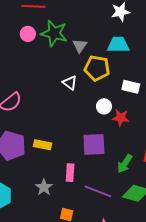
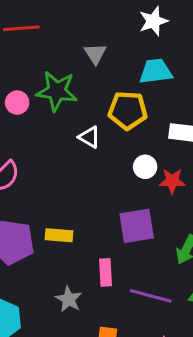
green star: (54, 33) -> (57, 91), moved
pink circle: (28, 34) -> (17, 103), moved
gray triangle: (80, 46) -> (95, 54), moved

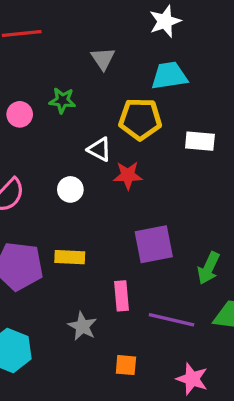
green star: (57, 91) -> (62, 100), size x0.6
white circle: (145, 167) -> (70, 189), moved
red star: (172, 181) -> (128, 175), moved

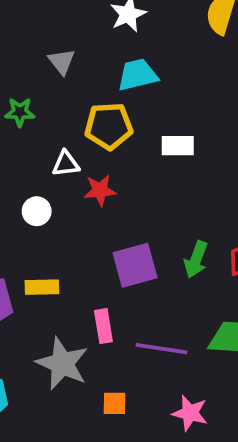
white triangle: (99, 149) -> (66, 164), turned -30
green arrow: (209, 268) -> (196, 260), moved
gray star: (82, 326) -> (62, 364), size x1.6

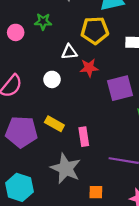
purple square: (135, 265) -> (120, 88), moved
yellow rectangle: (42, 287) -> (54, 124), turned 30
pink rectangle: (103, 326) -> (84, 137), moved

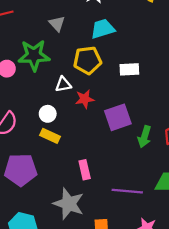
green star: (43, 22) -> (34, 55), size x1.8
yellow rectangle: (54, 124) -> (50, 136), moved

